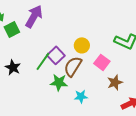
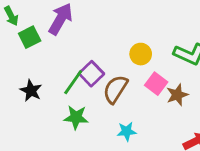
yellow circle: (82, 45) -> (141, 54), moved
green star: (59, 82) -> (76, 117), moved
brown star: (115, 82) -> (177, 95), moved

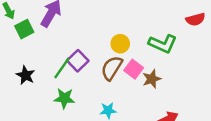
brown semicircle: (115, 89) -> (112, 68), moved

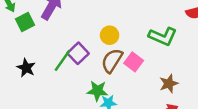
yellow circle: (120, 44) -> (110, 35), moved
brown star: (152, 79) -> (169, 84), moved
green star: (64, 98) -> (97, 91), moved

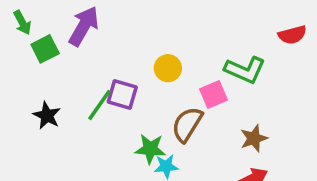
purple square: (78, 53) -> (122, 94), turned -30
brown semicircle: (112, 61) -> (187, 124), moved
pink square: (134, 62) -> (213, 94), moved, turned 30

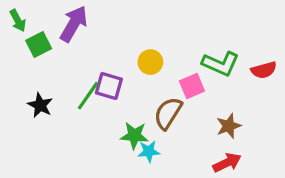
red semicircle: (292, 35) -> (264, 70), moved

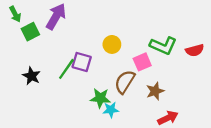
brown star: (229, 126) -> (155, 91), moved

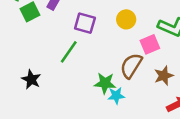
yellow circle: (112, 44) -> (126, 19), moved
purple square: (82, 62) -> (85, 23), moved
black star: (31, 76) -> (31, 79), moved

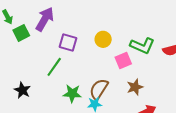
brown semicircle: (131, 66) -> (99, 89), moved
green star: (105, 83) -> (72, 93), moved

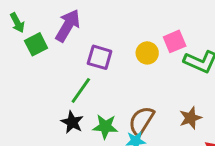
pink square: (123, 61) -> (175, 41), moved
black star: (22, 90) -> (72, 122), moved

